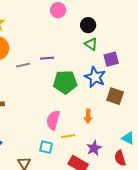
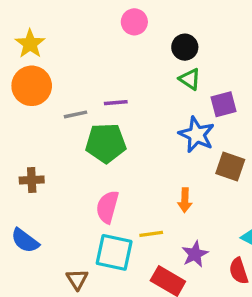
green pentagon: (65, 82) -> (106, 143), moved
pink semicircle: (53, 120) -> (107, 207), moved
cyan square: (46, 147) -> (114, 252), size x1.6

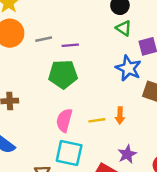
gray line: (75, 114) -> (44, 39), moved
yellow line: (151, 234) -> (97, 120), moved

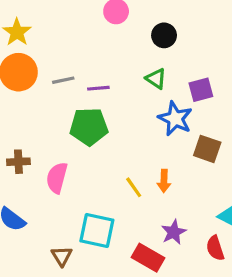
green triangle: (124, 28) -> (156, 79), moved
pink semicircle: (64, 120) -> (57, 178), moved
yellow line: (97, 120) -> (134, 187), turned 63

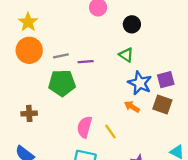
purple square: (201, 90) -> (166, 80), moved
green pentagon: (89, 127) -> (62, 83), moved
pink semicircle: (57, 178) -> (84, 127), moved
orange arrow: (164, 181) -> (132, 107), moved, turned 119

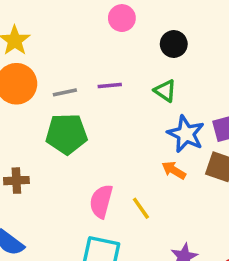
purple line: (86, 62) -> (110, 85), moved

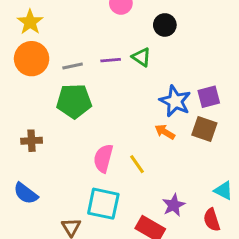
green triangle: (165, 91) -> (141, 57), moved

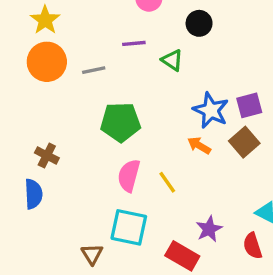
purple line: (111, 60) -> (134, 43), moved
green pentagon: (74, 101) -> (120, 122), moved
brown square: (204, 129) -> (244, 142), turned 30
brown cross: (32, 141) -> (47, 155), turned 30
blue semicircle: (26, 193) -> (33, 194), moved, turned -130

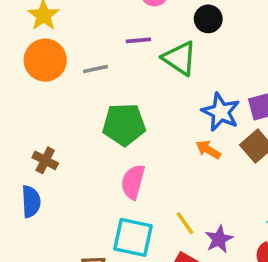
green triangle: (172, 60) -> (180, 58), size x1.5
yellow line: (167, 182) -> (185, 223), moved

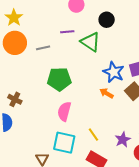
purple star: (219, 239) -> (123, 140), moved

